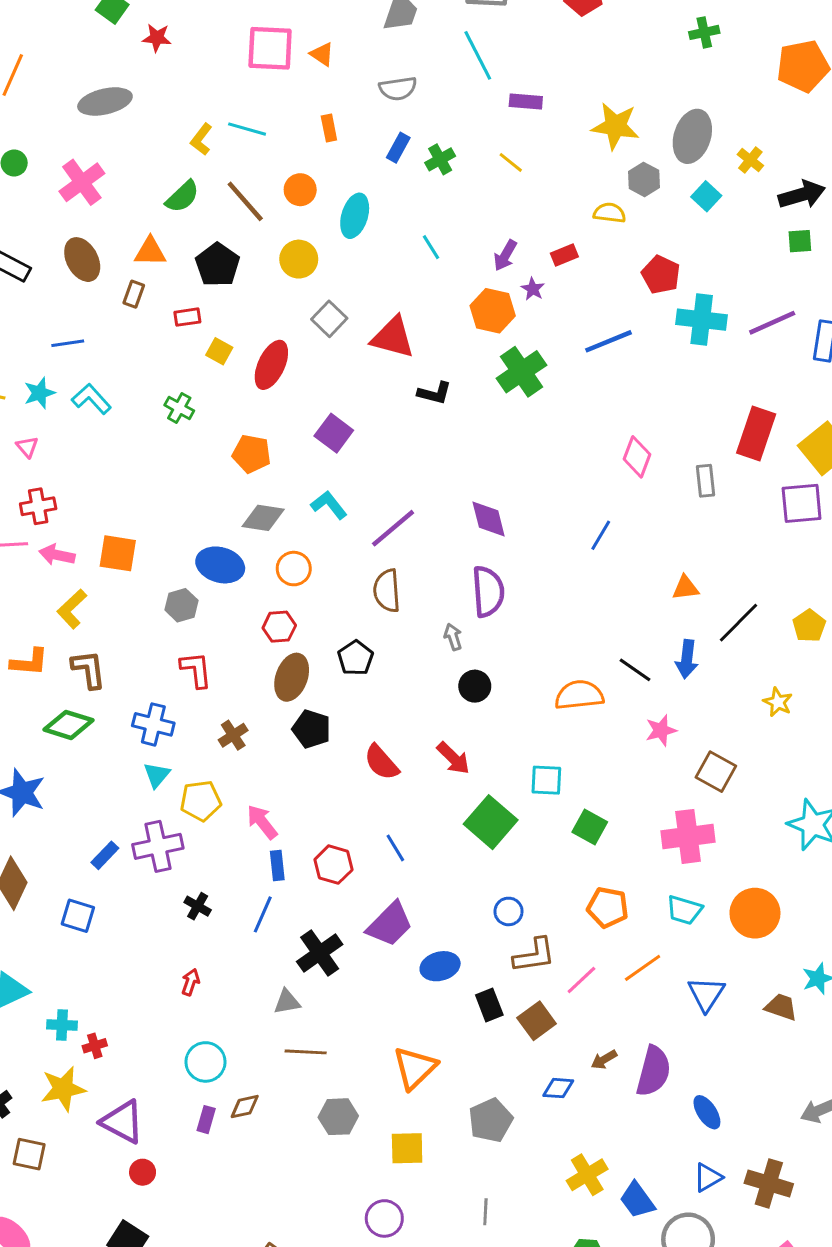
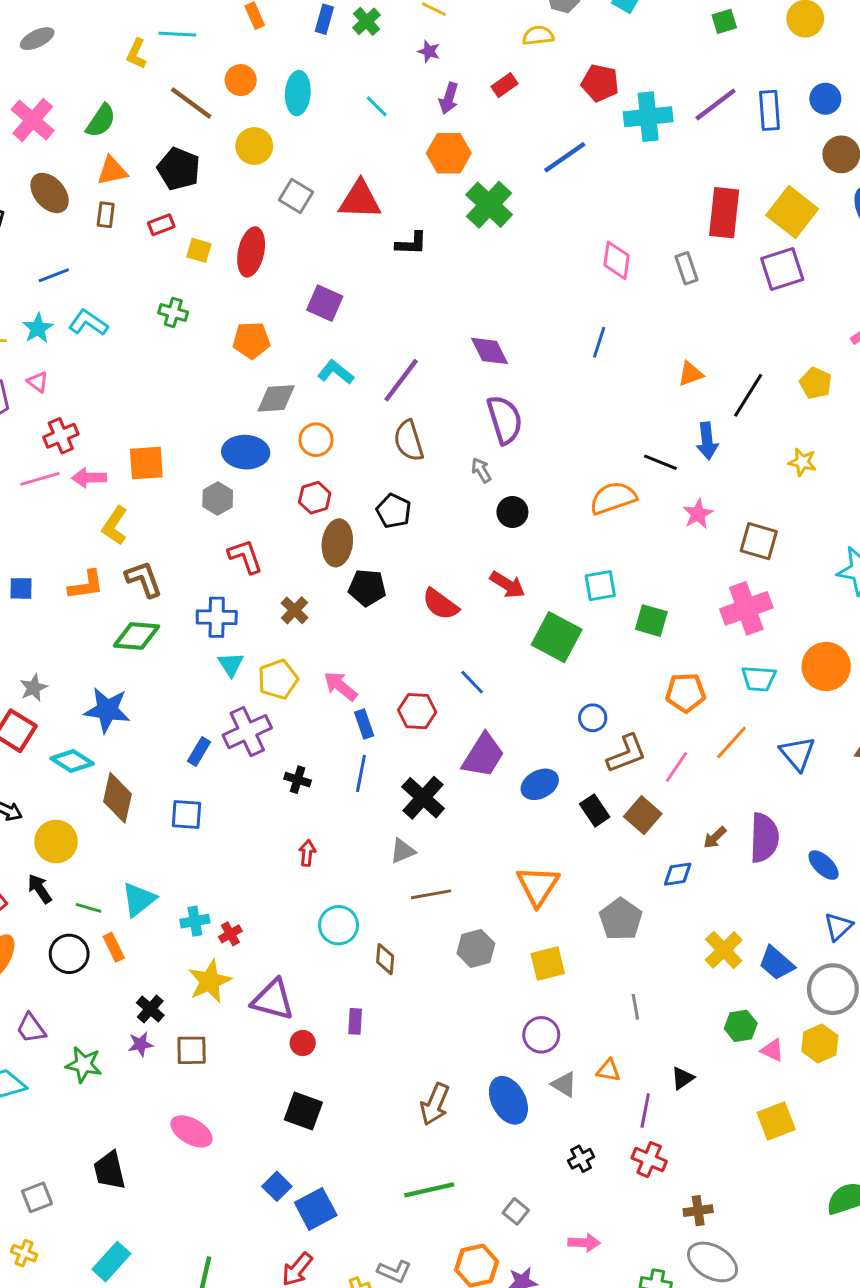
gray ellipse: (105, 101) -> (37, 39), size x0.7
green semicircle: (182, 197) -> (101, 121), moved
purple star: (533, 289) -> (429, 51), moved
brown diamond: (245, 1107) -> (385, 959), turned -60
purple rectangle: (206, 1120) -> (355, 1021), moved

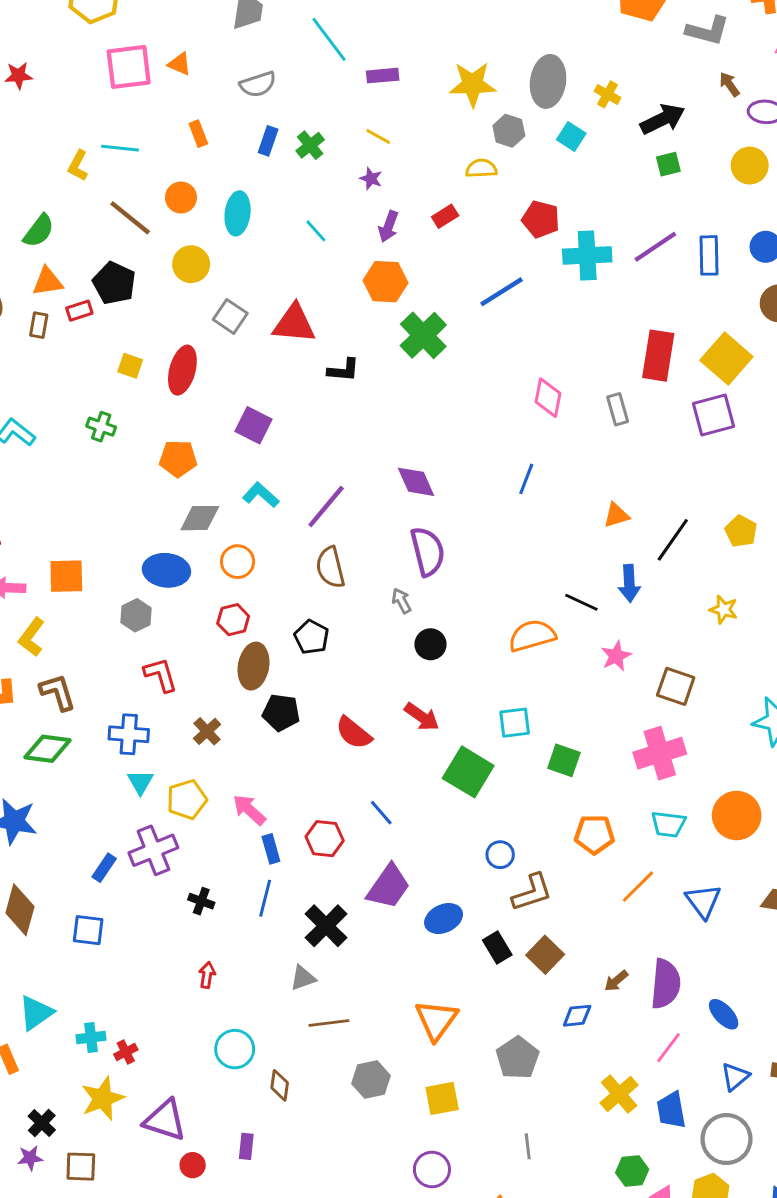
red rectangle: (161, 225) -> (79, 311), moved
pink line: (676, 767) -> (668, 1048), moved
blue trapezoid: (777, 963) -> (671, 1110), turned 36

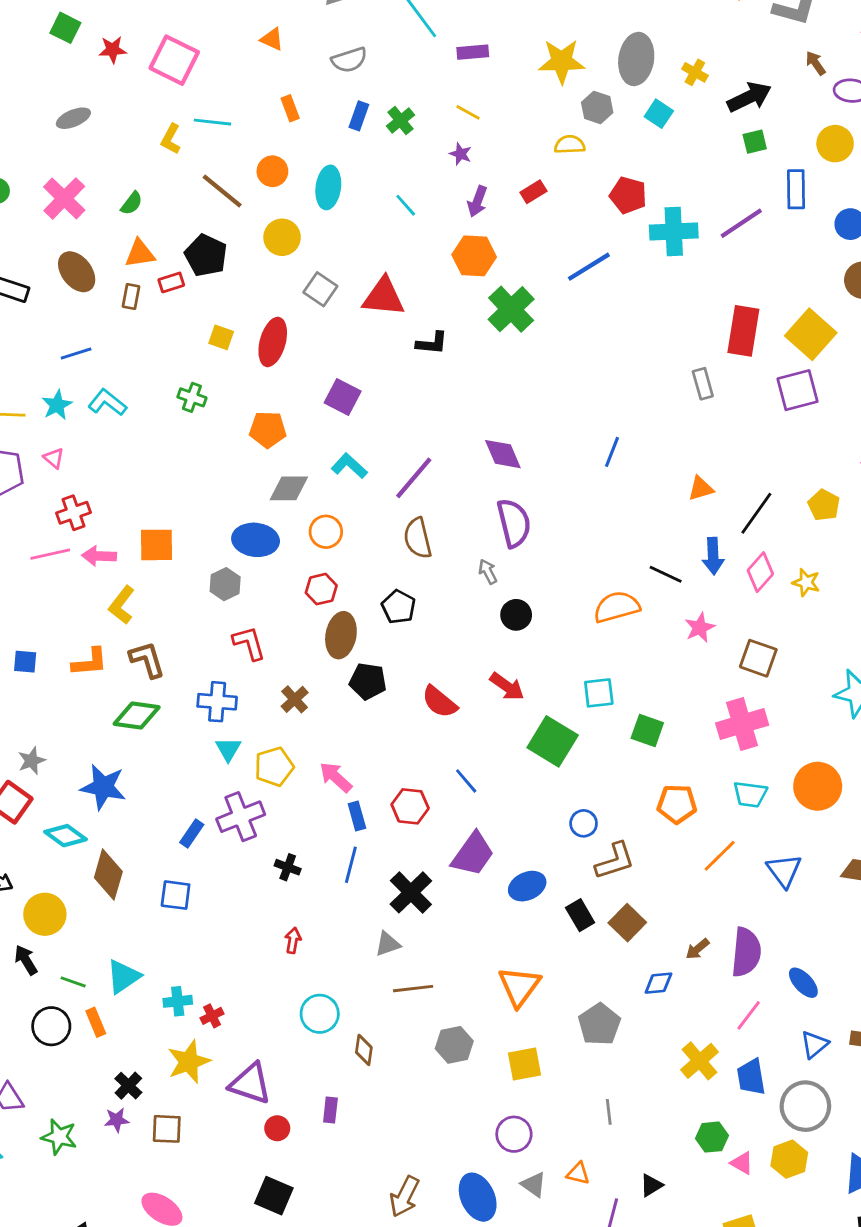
pink square: (129, 67) -> (174, 60), moved, turned 33
green semicircle: (39, 231) -> (132, 203), size x0.7
blue rectangle: (709, 255) -> (796, 189), moved
pink diamond: (548, 398) -> (760, 572), moved, turned 30

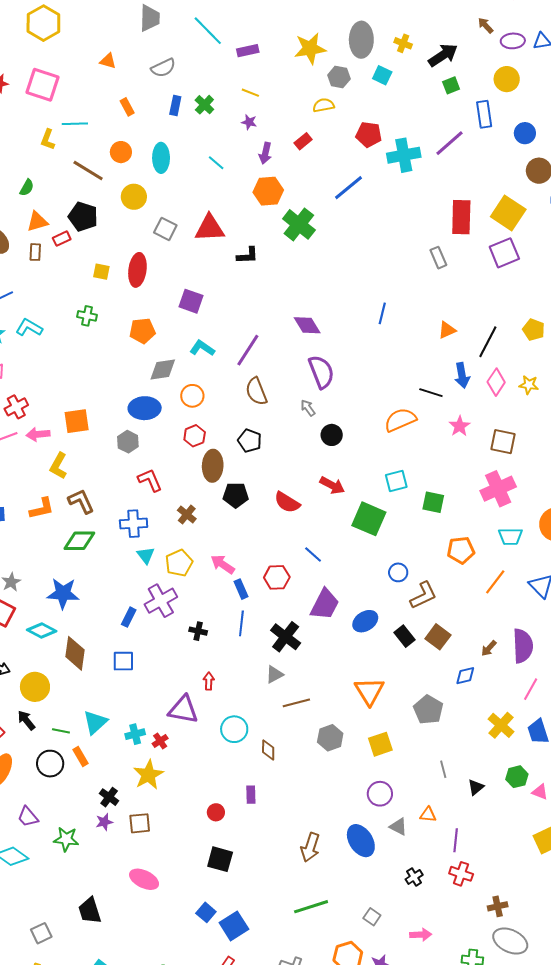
purple triangle: (250, 1084) -> (183, 710), moved
black triangle: (651, 1185) -> (476, 787), moved

